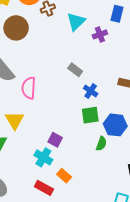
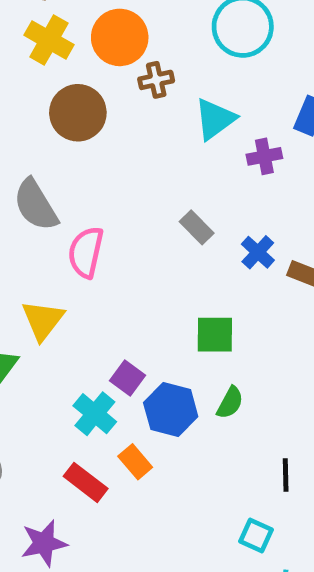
blue cross: (91, 91) -> (258, 252), moved
blue hexagon: (115, 125) -> (171, 410), moved

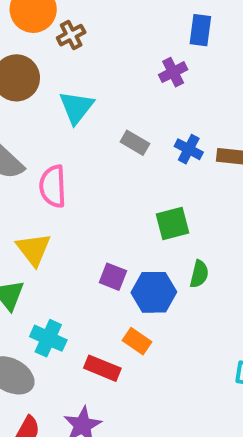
cyan triangle: (215, 119) -> (76, 107), moved
cyan cross: (95, 414) -> (48, 338), moved

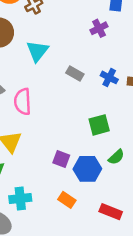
green semicircle: (199, 274) -> (116, 157), turned 35
cyan cross: (48, 338) -> (20, 199), turned -30
orange rectangle: (137, 341) -> (67, 200), moved
red rectangle: (102, 368) -> (111, 212), moved

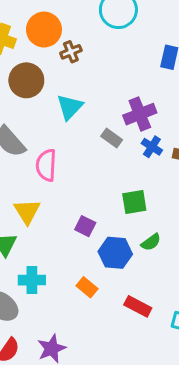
purple cross: (99, 28) -> (140, 114), moved, size x1.5
purple square: (61, 159) -> (85, 226), moved

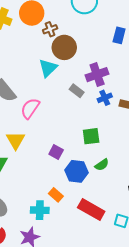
brown circle: (26, 80) -> (64, 47), moved
blue cross: (152, 147) -> (105, 98), turned 32
pink semicircle: (46, 165) -> (30, 108), turned 30
cyan cross: (32, 280) -> (40, 210), moved
red rectangle: (138, 306) -> (91, 210), size x1.4

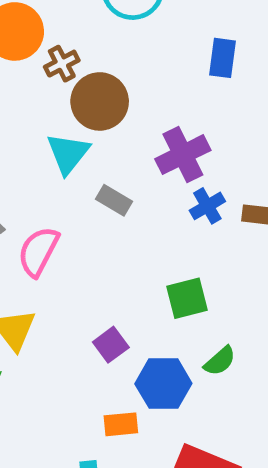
gray rectangle: (77, 91) -> (114, 200), moved
purple square: (56, 152) -> (111, 345), turned 32
orange rectangle: (56, 195) -> (121, 424), moved, turned -40

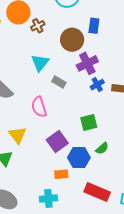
blue rectangle: (222, 58) -> (94, 26), moved
brown circle: (100, 101) -> (72, 40), moved
pink semicircle: (38, 251) -> (39, 107), moved, turned -45
purple square: (111, 345) -> (57, 141), size x1.5

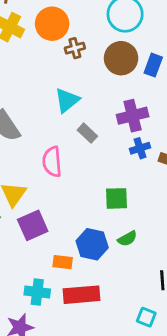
brown circle: (72, 40) -> (121, 58), moved
purple square: (57, 141) -> (33, 225), moved
red rectangle: (97, 192) -> (82, 295), moved, turned -40

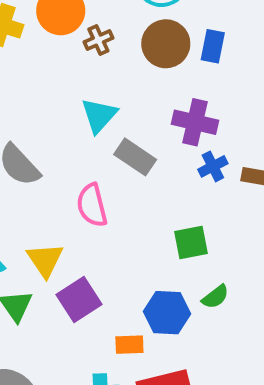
purple cross: (133, 116) -> (195, 122), turned 36
gray rectangle: (87, 133) -> (135, 157), size x1.4

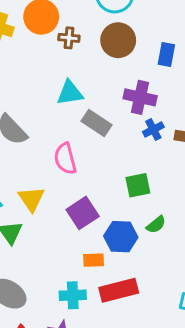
brown cross: (98, 40) -> (69, 38), turned 30
blue rectangle: (213, 46) -> (166, 54), moved
cyan triangle: (99, 115) -> (70, 93), turned 40
purple square: (79, 299) -> (83, 213), moved

